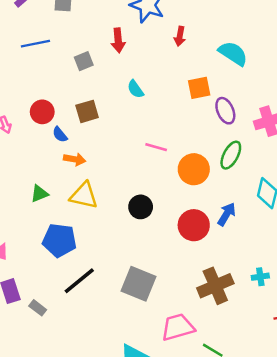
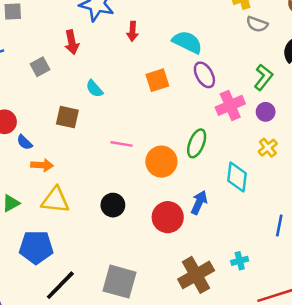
brown square: (87, 111) -> (67, 117), moved, turned 35
purple ellipse: (225, 111) -> (204, 75), moved

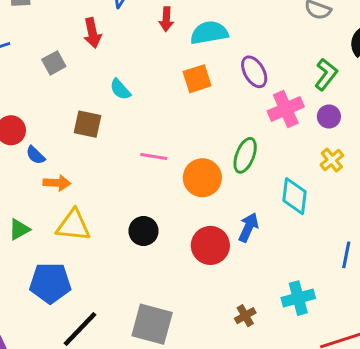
cyan semicircle: (187, 42) -> (209, 33), moved, turned -36
cyan cross: (240, 261) -> (298, 298), size x1.5
brown cross: (196, 275) -> (245, 316), size x0.5

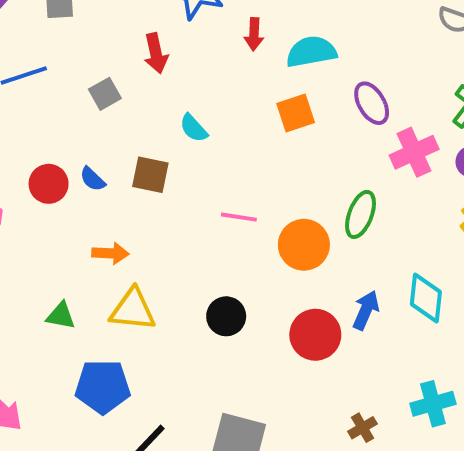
blue semicircle: (35, 155) -> (93, 179), moved
cyan diamond: (295, 196) -> (426, 298), moved
green triangle: (19, 229) -> (61, 316), turned 40

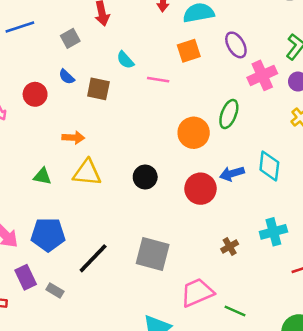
blue semicircle: (93, 179) -> (67, 77), moved
pink line: (239, 217) -> (158, 80), moved
blue arrow: (366, 310) -> (232, 174), turned -130
blue pentagon: (103, 387) -> (48, 235), moved

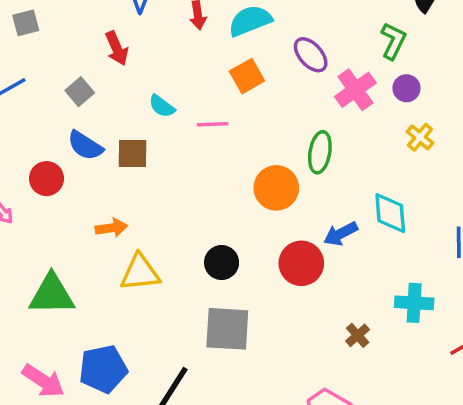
blue semicircle: (67, 77) -> (85, 146), size x1.5
green triangle: (42, 176) -> (52, 294), moved, size x1.8
cyan cross: (273, 232) -> (414, 303), turned 30
gray square: (153, 254) -> (227, 329), moved

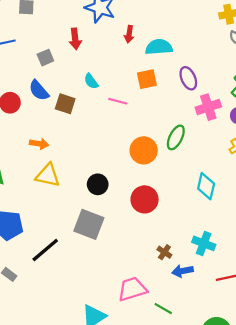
blue arrow: (341, 234) -> (183, 271), moved
brown cross: (358, 335) -> (164, 252), turned -32

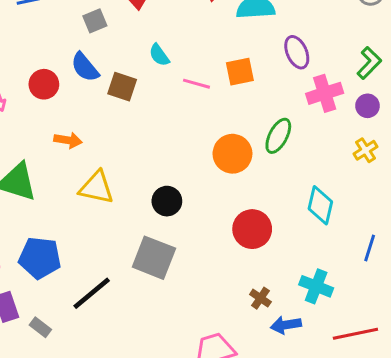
orange square: (147, 79) -> (240, 72), moved
orange arrow: (39, 144) -> (68, 140), moved
red circle: (145, 199) -> (252, 229), moved

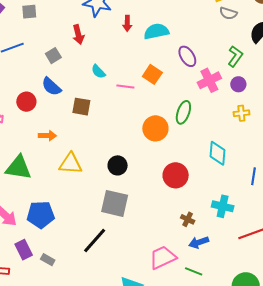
orange square: (240, 72) -> (152, 74), turned -36
brown square: (122, 87) -> (81, 107), moved
yellow cross: (366, 150) -> (241, 113), turned 35
black line: (92, 293) -> (95, 241), moved
blue arrow: (286, 325) -> (199, 242), moved

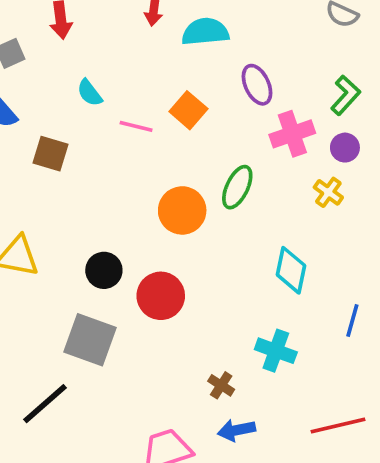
yellow cross: (241, 113) -> (328, 192), moved, turned 35
red circle: (176, 175) -> (161, 296), moved
cyan cross: (223, 206) -> (276, 351), moved

